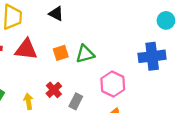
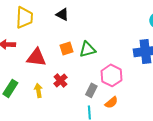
red triangle: (26, 49) -> (36, 57), moved
gray rectangle: (76, 101) -> (91, 90), moved

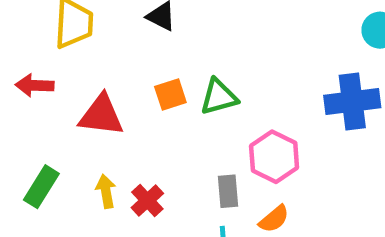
red cross: (60, 80) -> (147, 200), moved
gray rectangle: (91, 90) -> (228, 191), turned -32

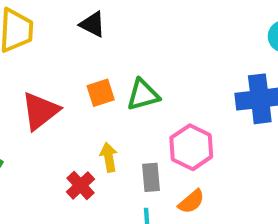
red triangle: (101, 115) -> (40, 111), turned -45
yellow arrow: (106, 191) -> (109, 157), moved

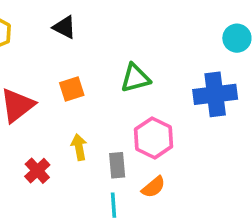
green triangle: (143, 95) -> (135, 78), moved
red cross: (80, 185) -> (37, 171), moved

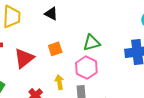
pink hexagon: (153, 138) -> (86, 68), moved

